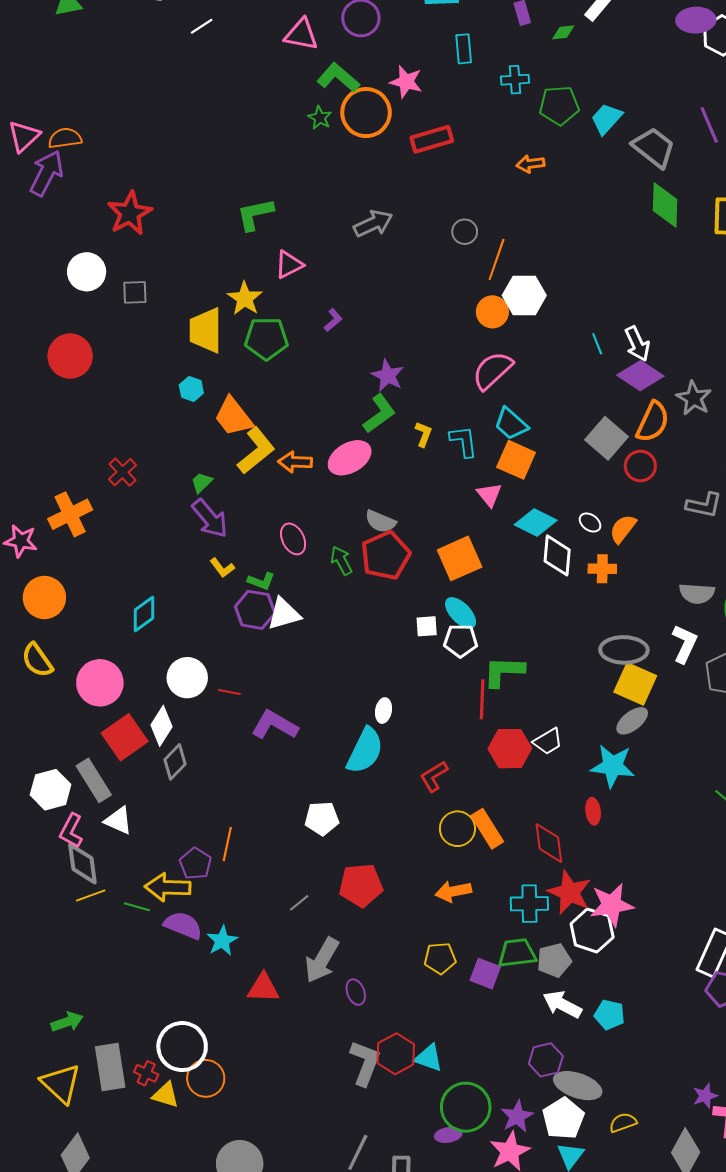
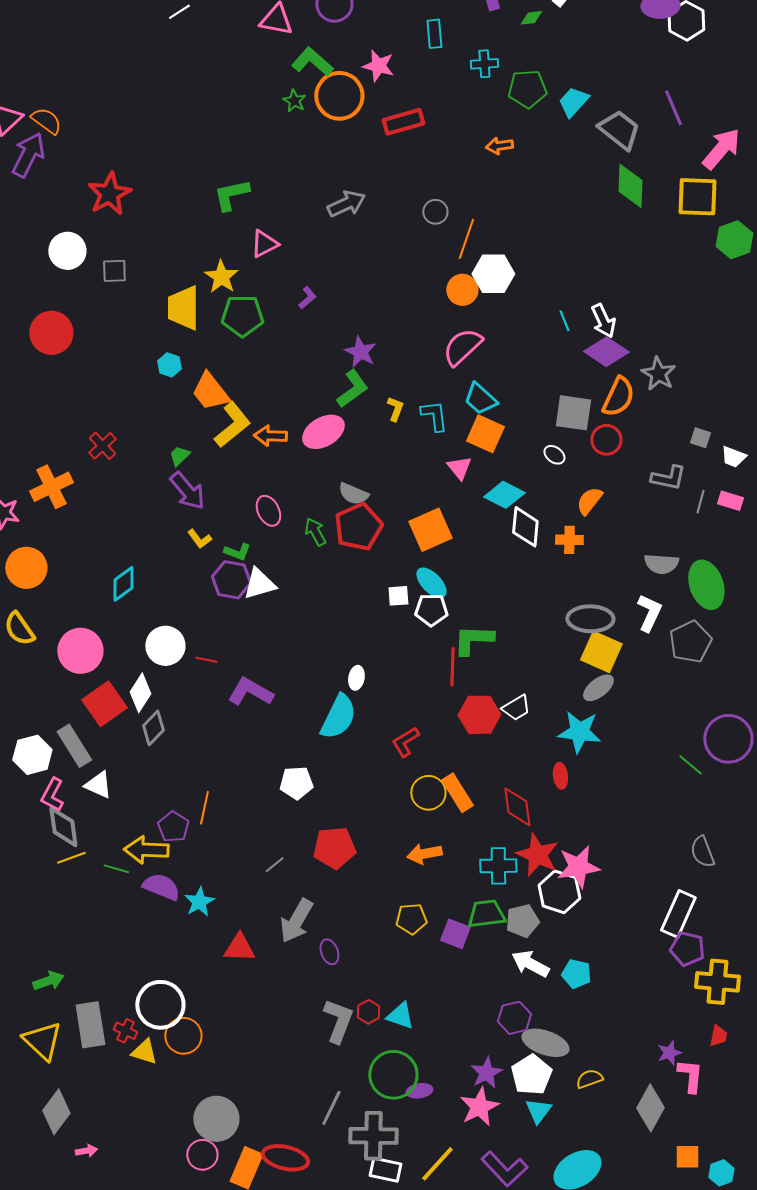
orange semicircle: (65, 138) -> (46, 121), turned 44
gray square: (606, 438) -> (573, 413), turned -33
white ellipse: (590, 523) -> (554, 455), moved
red hexagon: (396, 1054) -> (368, 1012), size x0.6
green circle: (466, 1107) -> (393, 1075), moved

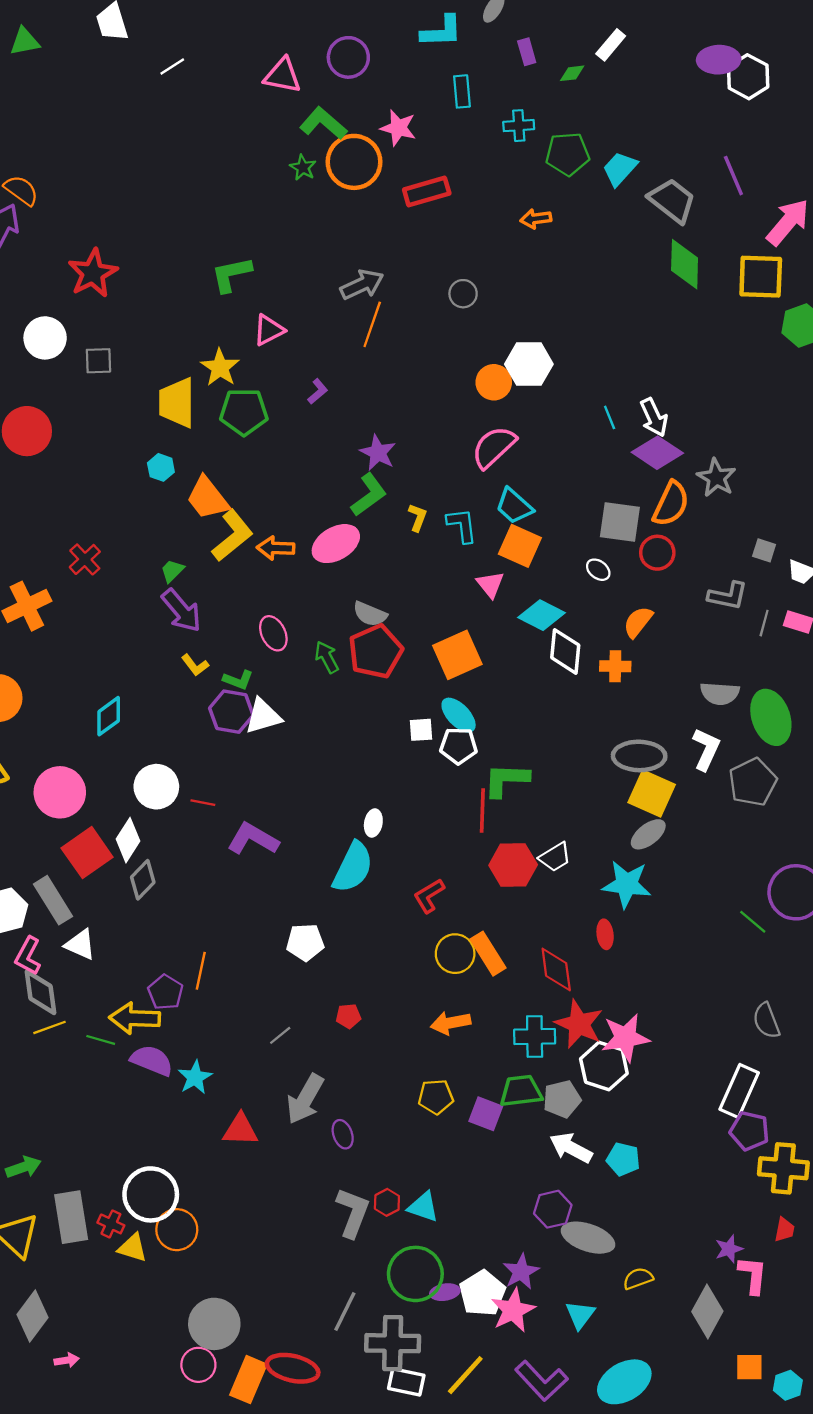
orange line: (466, 239) -> (372, 324), moved
red pentagon: (334, 848) -> (348, 1016), size x0.5
white pentagon: (531, 1075) -> (482, 1293), moved

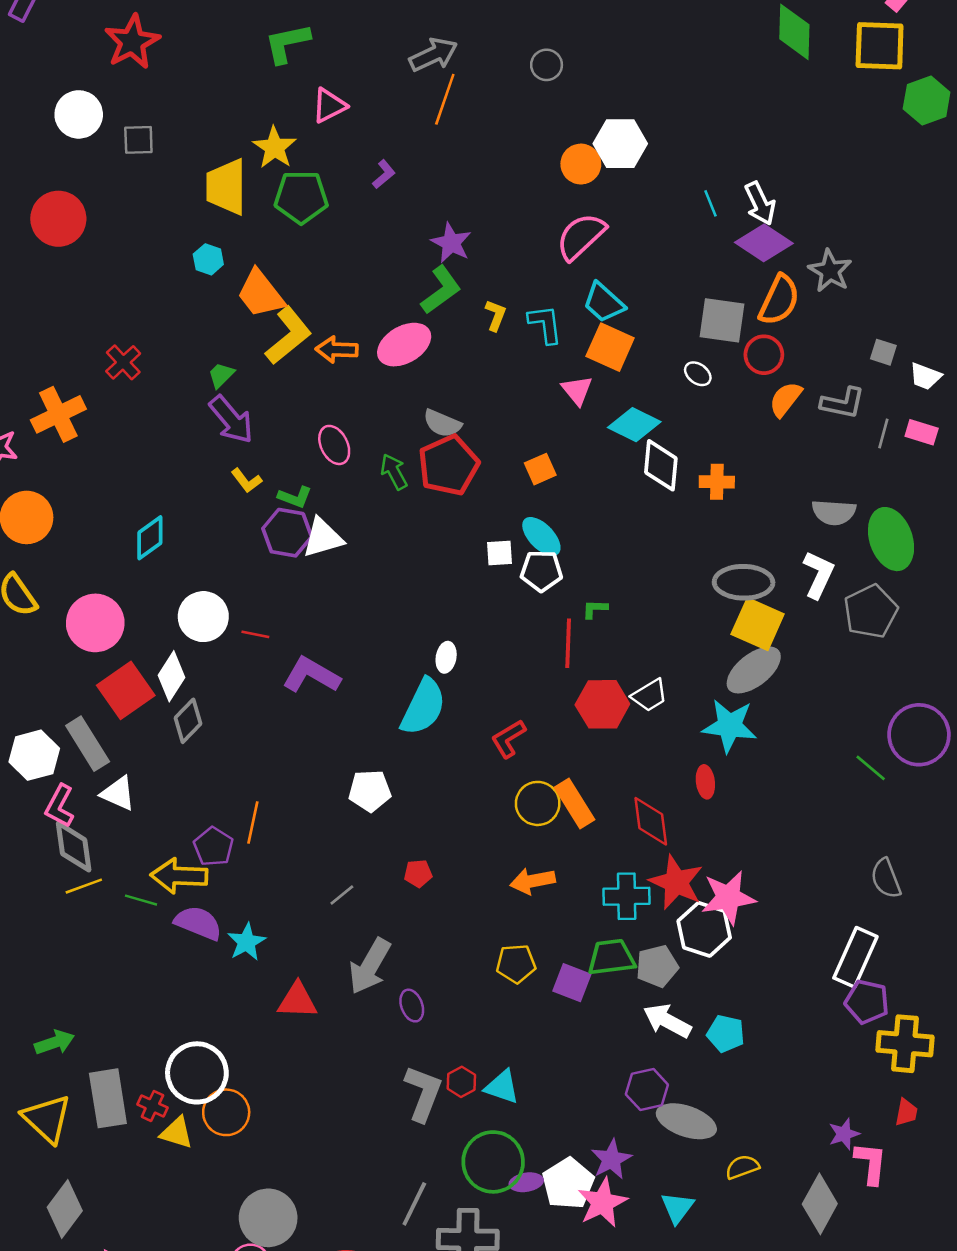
orange semicircle: (638, 622) -> (785, 399), moved
orange square: (457, 655) -> (540, 469), size x0.6
green L-shape: (506, 780) -> (595, 609), size x0.5
gray ellipse: (648, 834) -> (754, 670), size x1.4

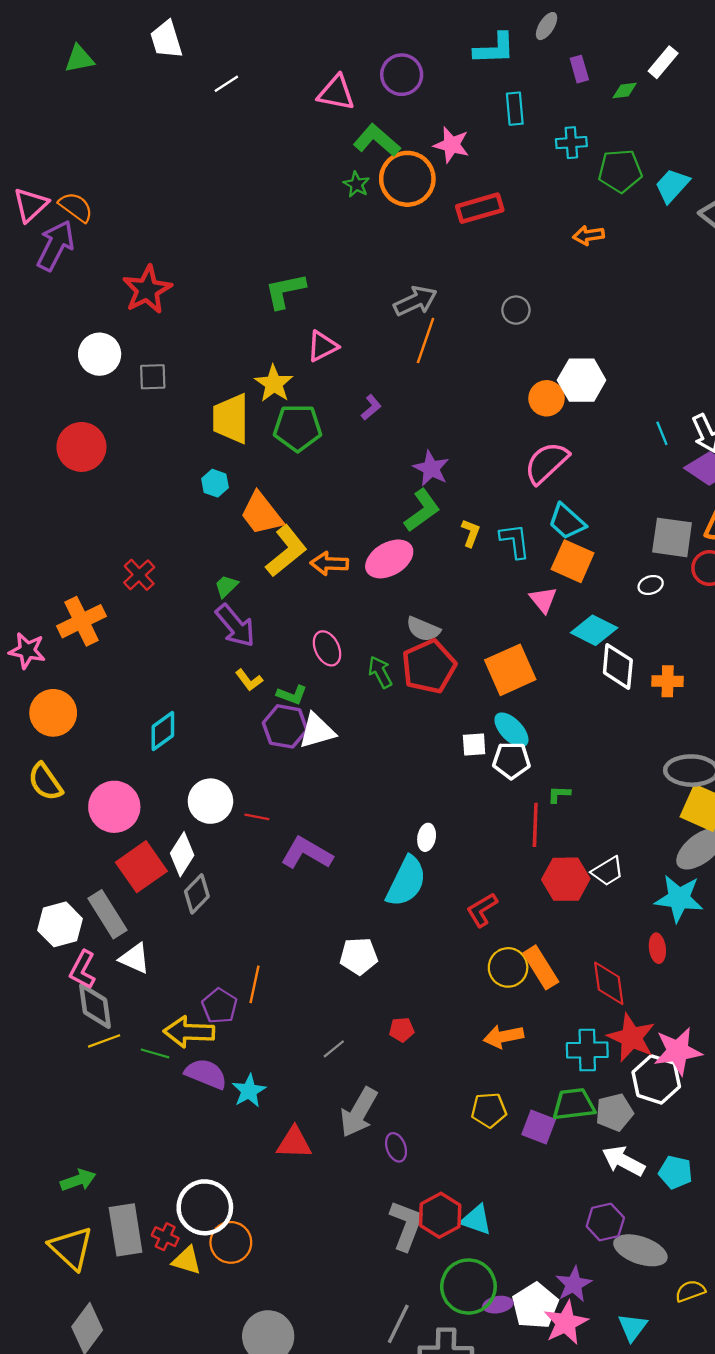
white ellipse: (698, 374) -> (651, 585), turned -55
orange square: (540, 469) -> (510, 670), size x1.8
red hexagon: (461, 1082) -> (440, 1215), size x1.6

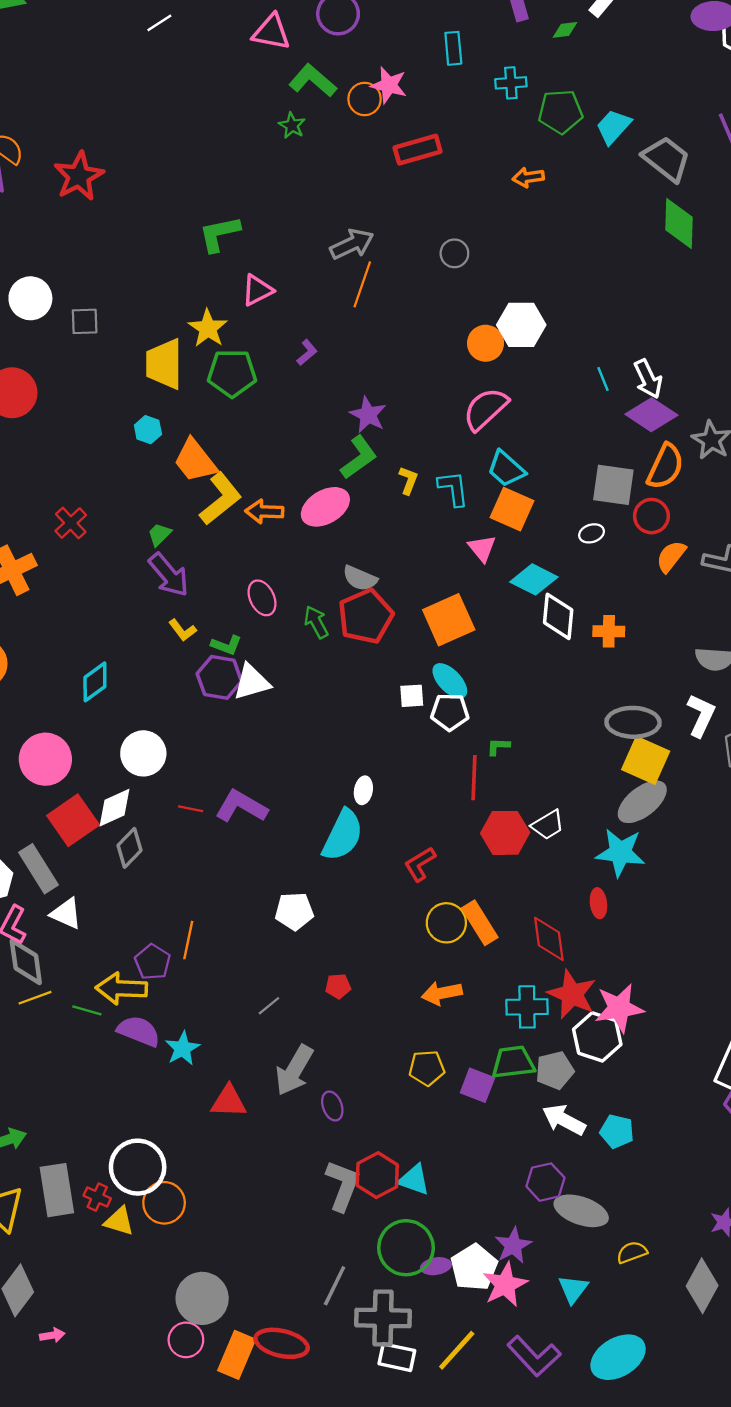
orange circle: (407, 179) -> (365, 99), moved, size x0.6
red star: (147, 290) -> (79, 176), moved
red line: (257, 817) -> (191, 809), moved
white diamond: (182, 854) -> (115, 808), turned 33

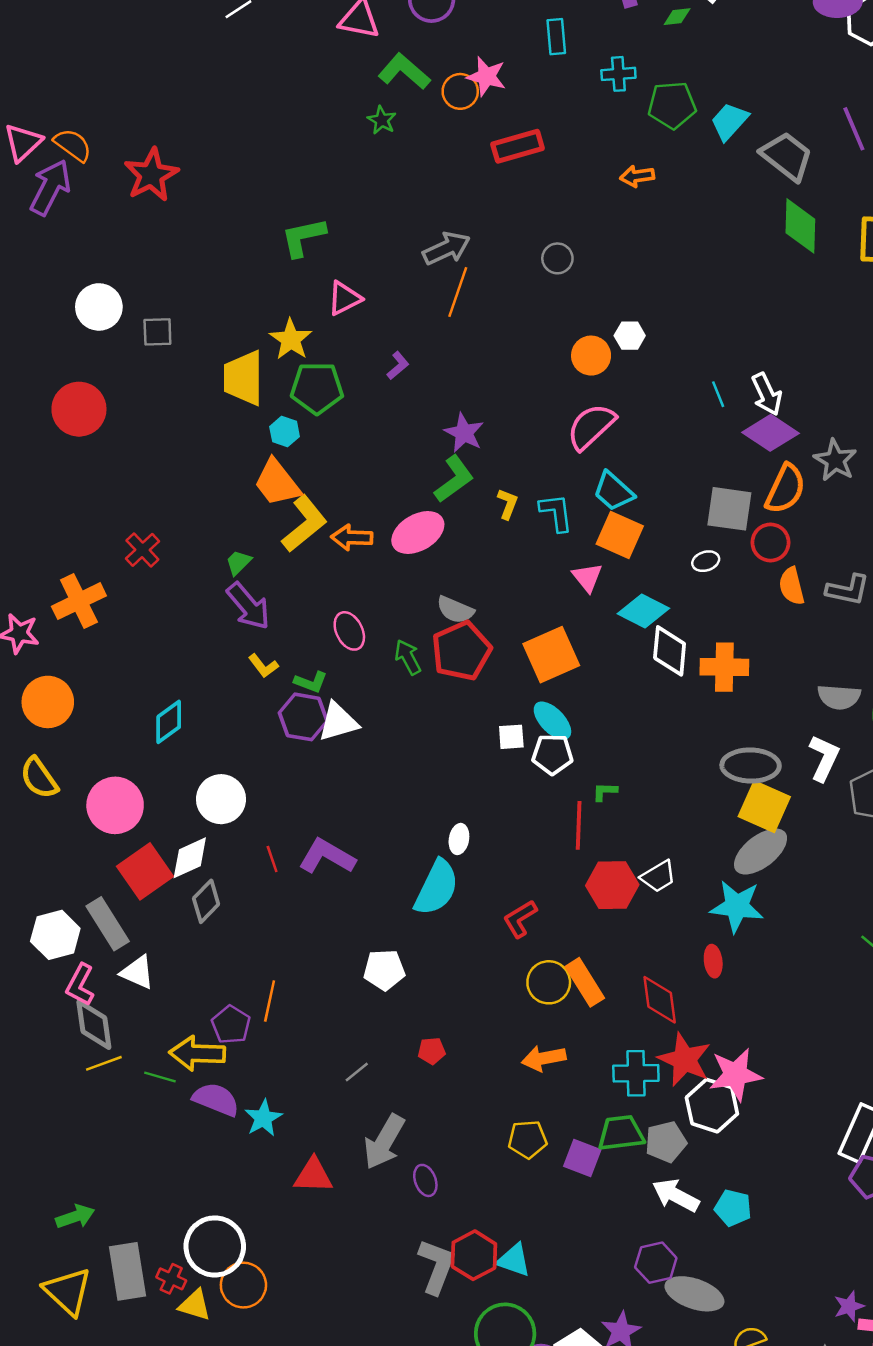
white hexagon: (521, 325) -> (630, 336), size x0.6
cyan hexagon: (148, 430) -> (285, 432), moved
orange semicircle: (671, 556) -> (792, 586), turned -52
orange cross: (609, 631) -> (724, 667), size x1.4
red line: (191, 809) -> (272, 859), turned 60

